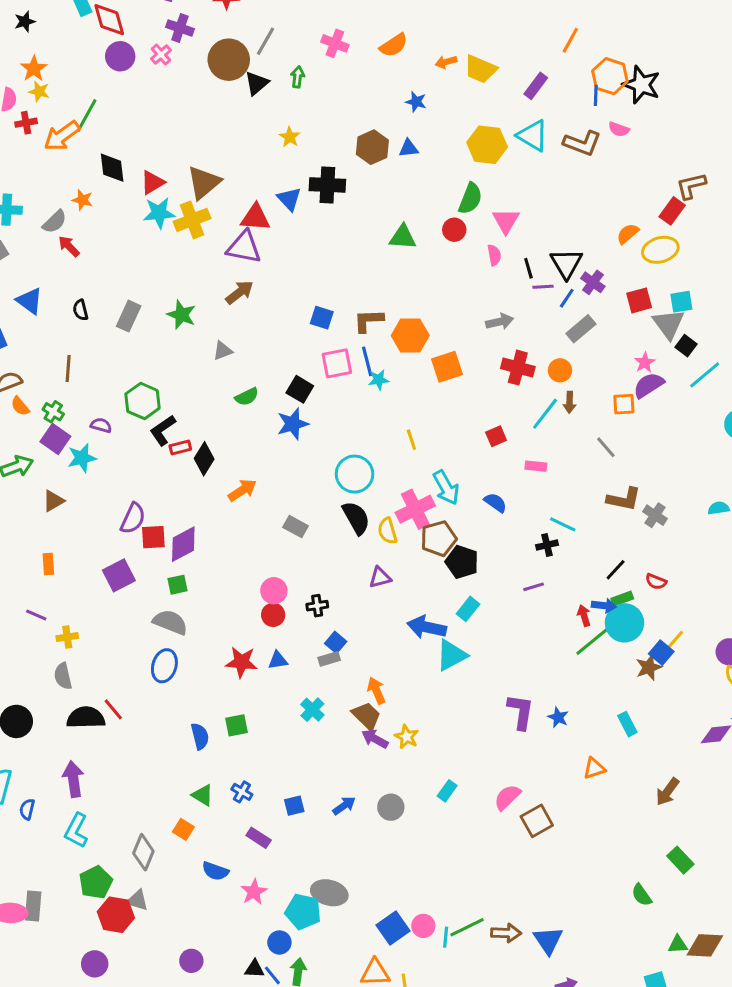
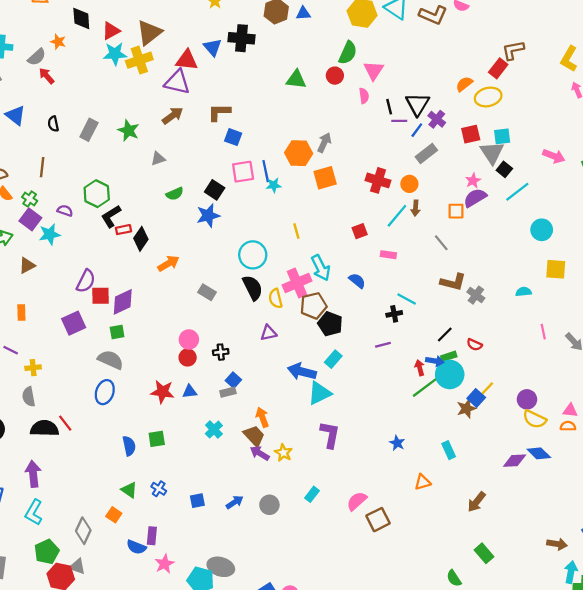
brown L-shape: (368, 321) -> (219, 112), moved
gray arrow: (500, 322) -> (324, 143), moved, turned -54
purple L-shape: (521, 712) -> (330, 435), moved
purple rectangle: (259, 838) -> (152, 536), moved, turned 60

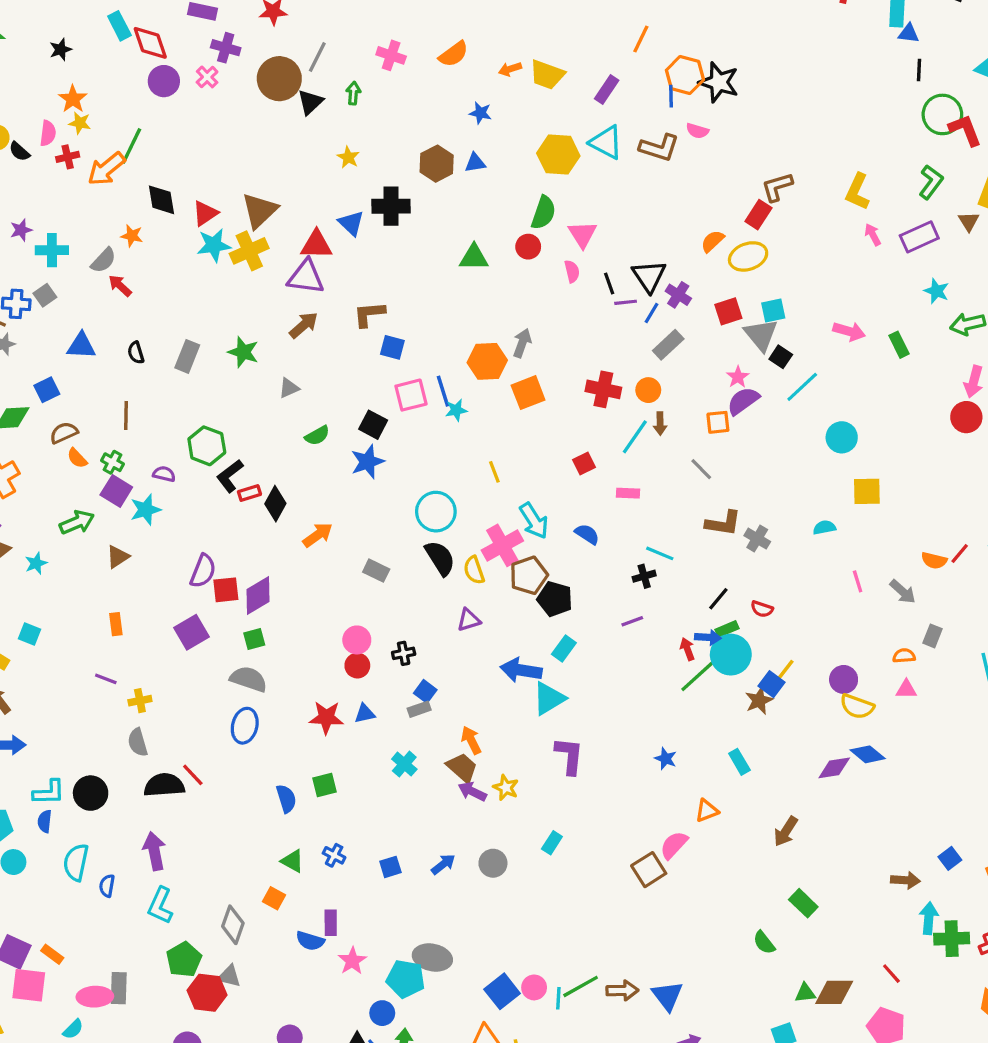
blue triangle: (15, 115) -> (81, 346), turned -30
orange semicircle: (568, 426) -> (904, 656), moved
pink semicircle: (357, 501) -> (674, 845), moved

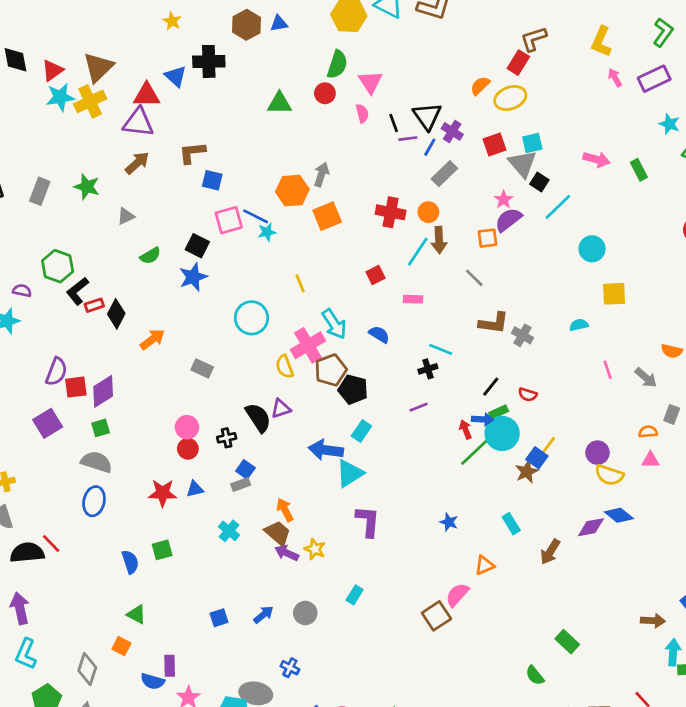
blue line: (443, 391) -> (256, 216), turned -45
brown arrow: (660, 423) -> (439, 240), size x1.4
black semicircle: (440, 558) -> (258, 418), moved
brown arrow: (786, 831) -> (550, 552), moved
blue cross: (334, 855) -> (290, 668), moved

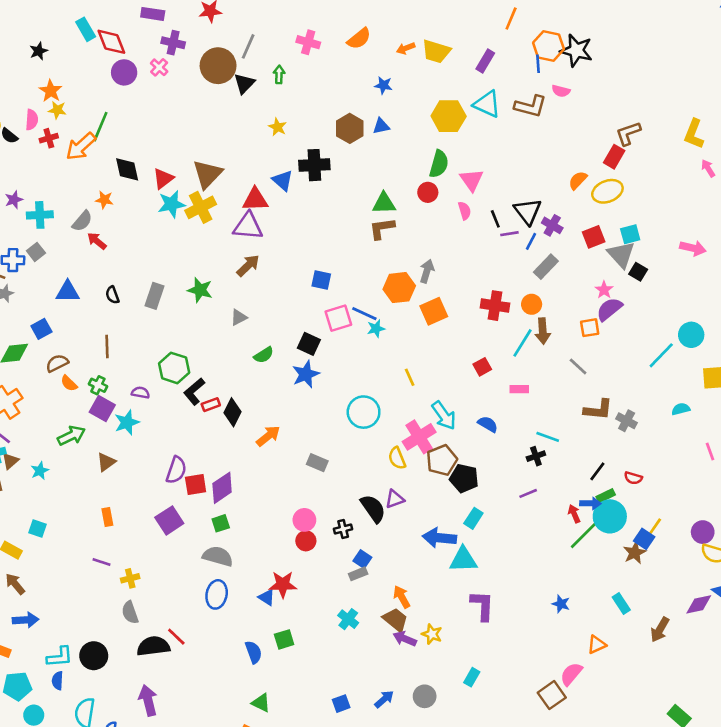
brown L-shape: (192, 153) -> (382, 228), moved
cyan line: (558, 207) -> (661, 355), moved
cyan triangle: (350, 473) -> (463, 560), turned 32
blue triangle: (195, 489) -> (267, 597), moved, turned 48

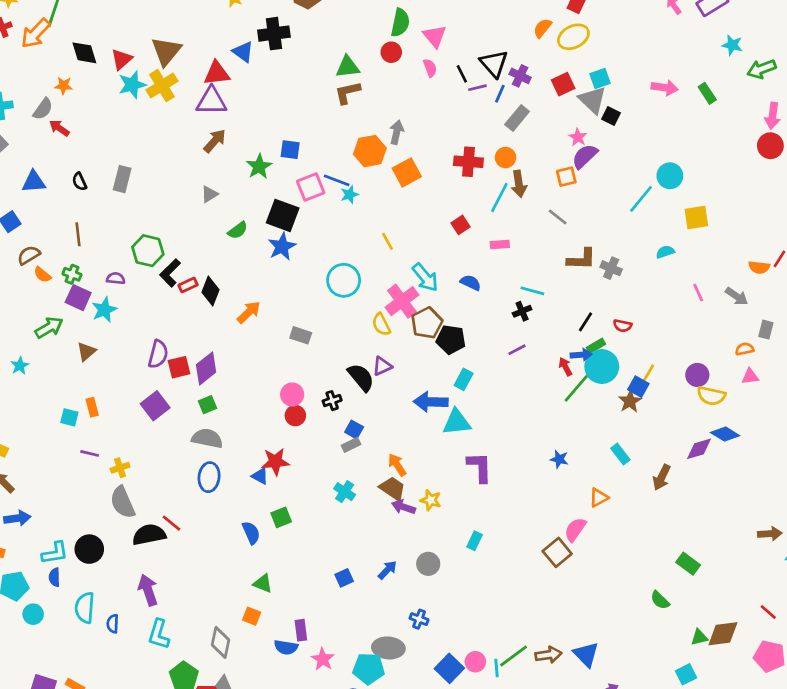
green star: (200, 290) -> (259, 166), moved, turned 30
black square: (309, 344) -> (283, 215), size x1.4
cyan square: (37, 529) -> (69, 417), moved
gray semicircle: (130, 612) -> (123, 502), size x1.4

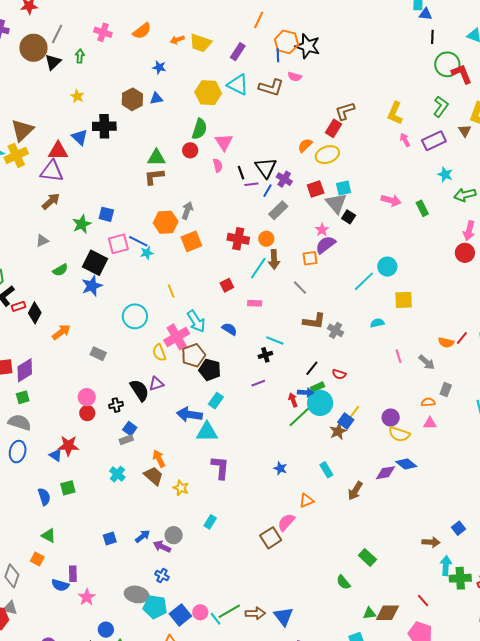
purple arrow: (403, 507) -> (162, 547), moved
cyan pentagon: (369, 668) -> (155, 607), moved
cyan line: (496, 668) -> (216, 619), turned -40

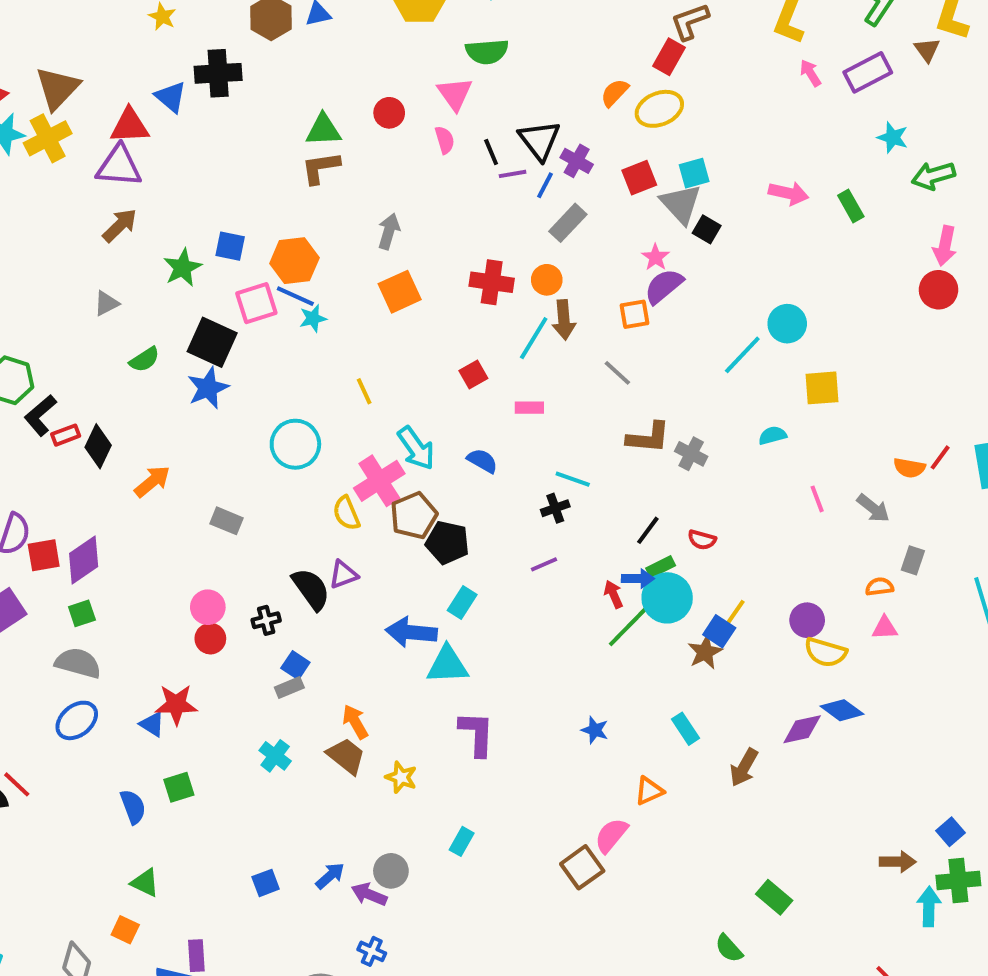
green semicircle: (199, 129) -> (487, 52), moved, turned 70
orange hexagon: (166, 222) -> (294, 261), moved
blue ellipse: (18, 452) -> (77, 720), turned 40
green cross: (460, 578) -> (958, 880), moved

